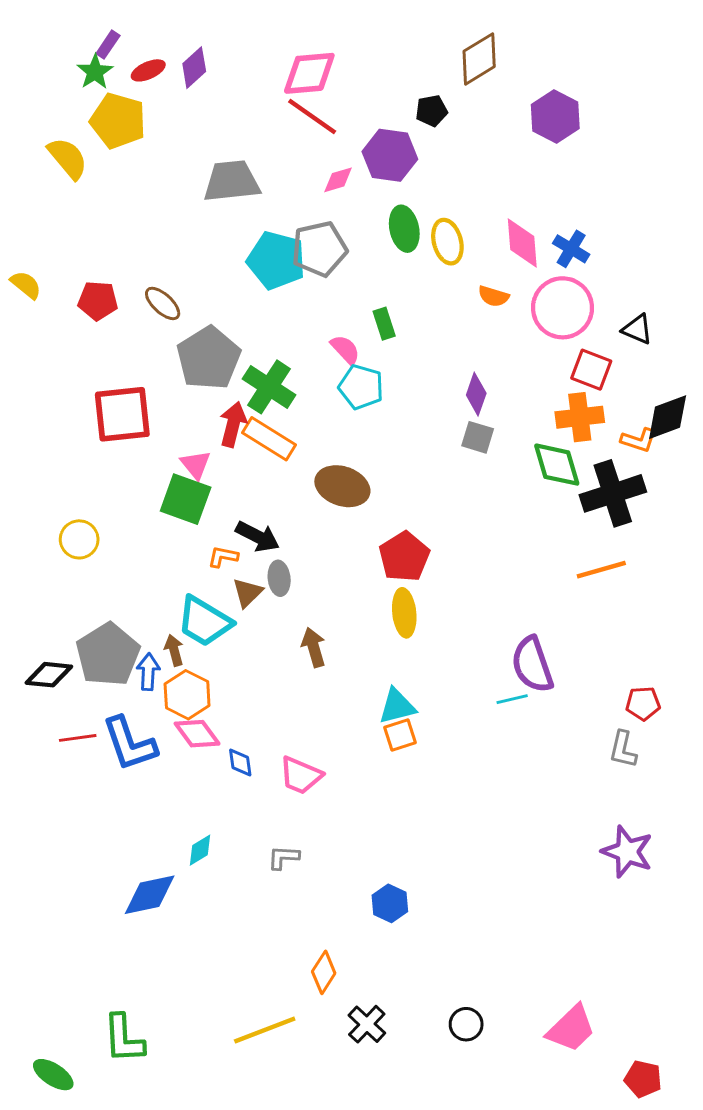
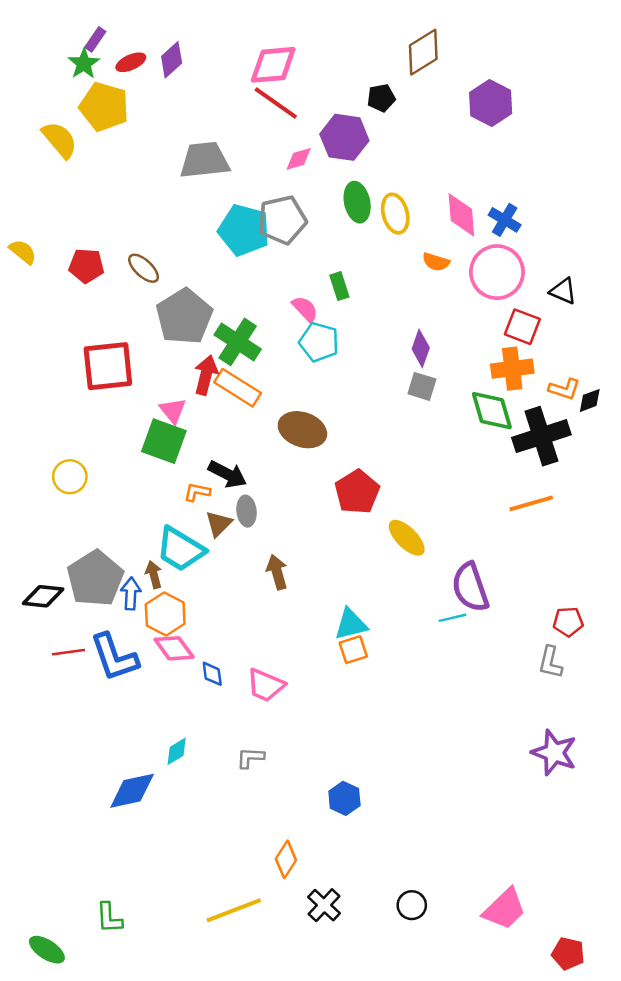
black diamond: (668, 417) -> (590, 400), moved, size x0.6
yellow ellipse: (404, 613) -> (407, 538), moved, turned -39
green L-shape: (124, 1039) -> (109, 918), size x0.7

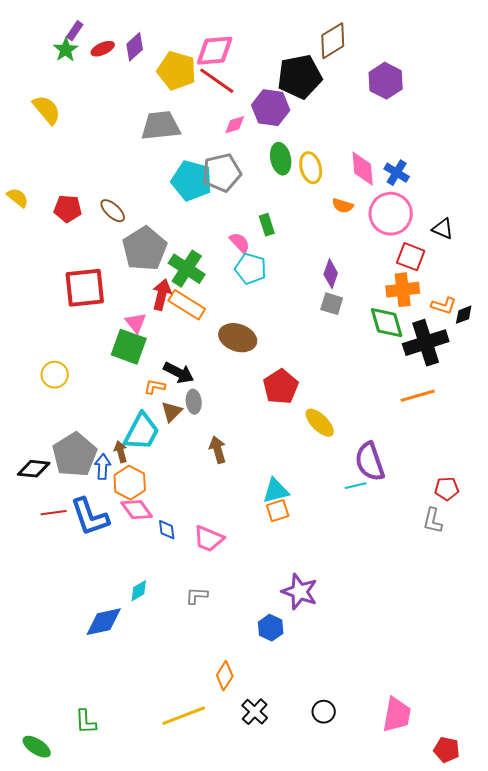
black pentagon: (381, 98) -> (300, 77), size x2.0
yellow pentagon: (104, 107) -> (177, 71), moved
cyan trapezoid: (180, 549) -> (142, 432), turned -93
purple star: (554, 753) -> (300, 592), moved
pink trapezoid: (505, 909) -> (397, 715), turned -36

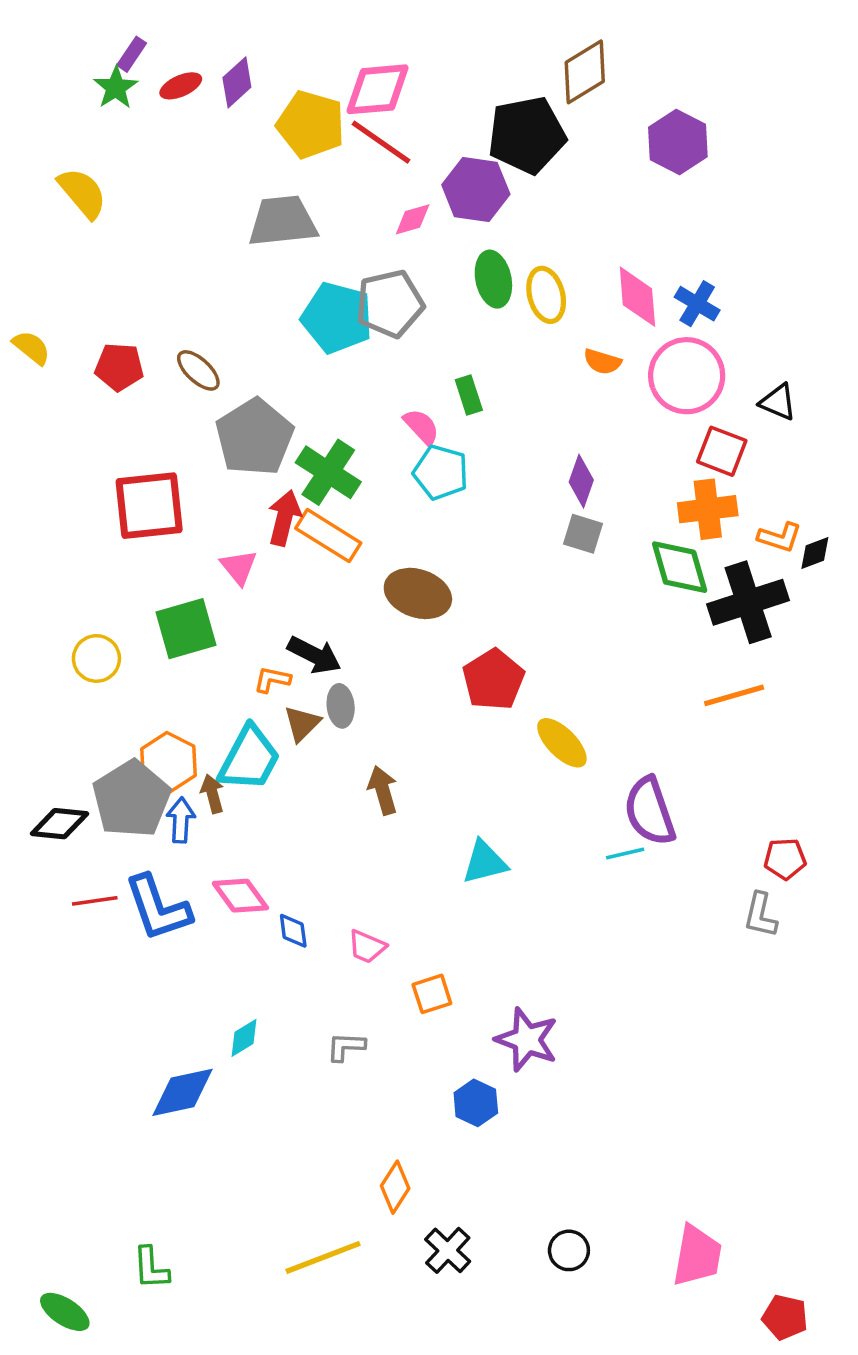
green square: (129, 347) -> (186, 629), moved, turned -36
orange hexagon: (130, 483) -> (168, 762), moved
orange square: (278, 511) -> (432, 994), moved
pink trapezoid: (209, 539) -> (367, 947), size x0.7

